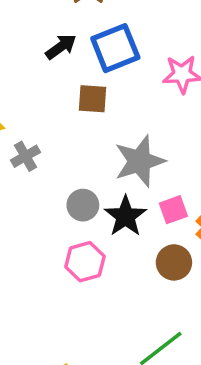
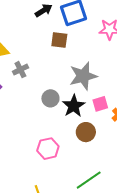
pink hexagon: (85, 262) -> (48, 149), moved
brown circle: (174, 262) -> (86, 132), moved

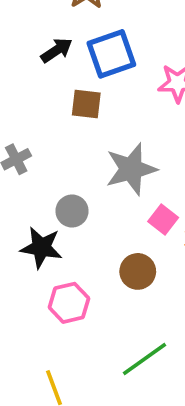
pink square: (100, 104) -> (163, 219), turned -35
black star: (74, 106) -> (41, 247), moved, turned -30

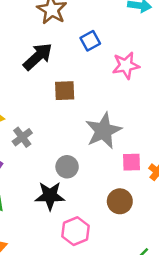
black arrow: (57, 50) -> (38, 57), size x1.4
blue square: (111, 54) -> (90, 41), moved, size x0.6
pink square: (163, 219) -> (131, 162), turned -30

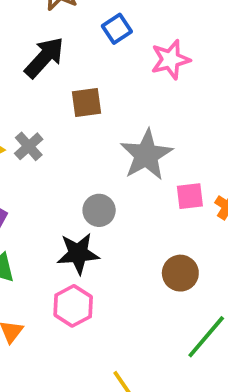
gray cross: (22, 137) -> (29, 146), moved
brown circle: (120, 201) -> (180, 273), moved
pink hexagon: (76, 231) -> (73, 306), moved

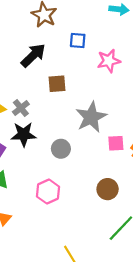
blue square: (117, 29) -> (78, 41), turned 35
black star: (78, 253) -> (24, 134), moved
pink hexagon: (73, 306) -> (48, 192), moved

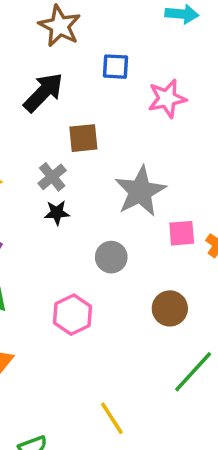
gray cross: (21, 108) -> (52, 177), moved
black star: (24, 134) -> (57, 213), moved, size x0.6
gray circle: (61, 149) -> (111, 257), moved

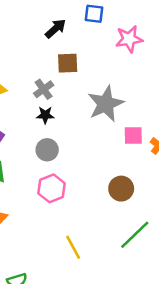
black arrow: (43, 92) -> (56, 29), moved, size x0.7
gray circle: (111, 257) -> (47, 150), moved
yellow line: (112, 418) -> (73, 247), moved

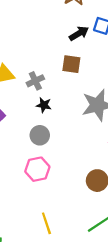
black arrow: (56, 29) -> (79, 33), moved
gray cross: (44, 89) -> (35, 81), moved

